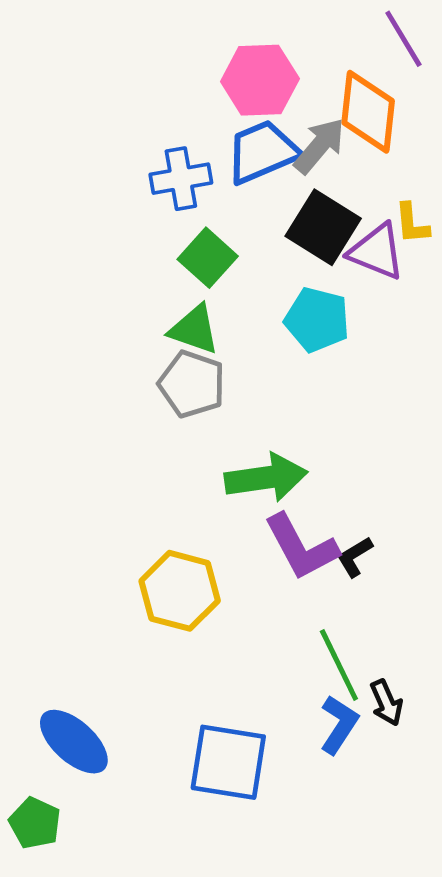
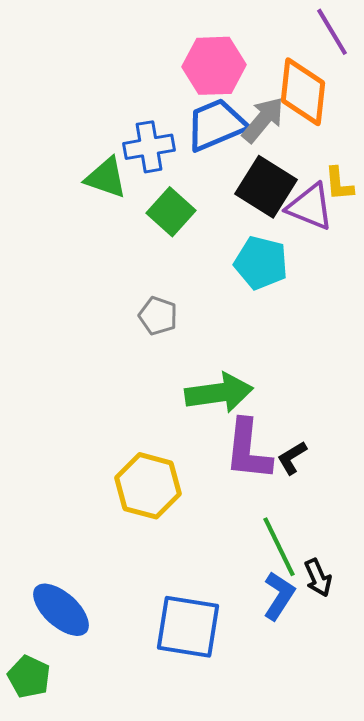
green triangle: (194, 329) -> (106, 178), moved
gray pentagon: (192, 384) -> (158, 316), size x0.7
purple L-shape: (301, 547) -> (248, 450), turned 34

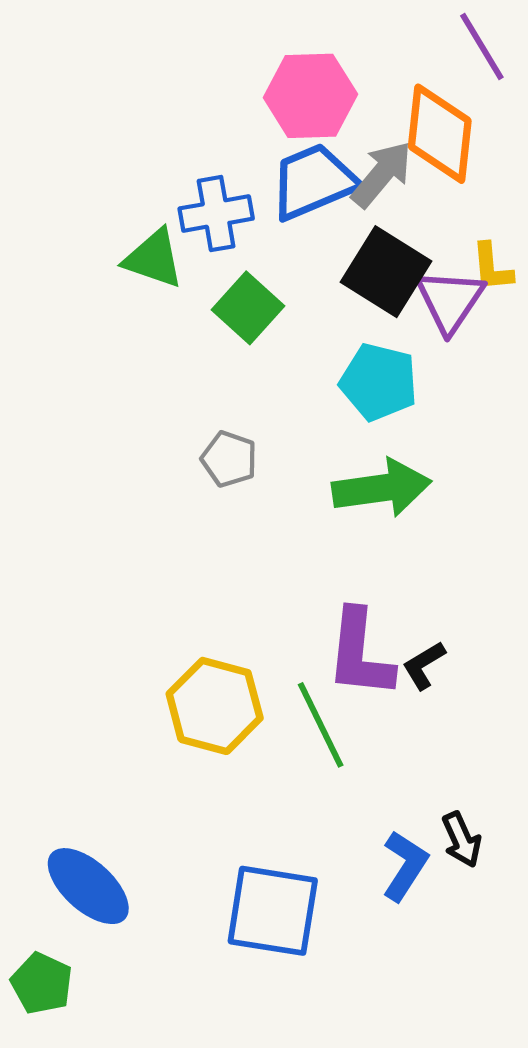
purple triangle: (310, 207) -> (450, 301), turned 42
green arrow: (219, 393) -> (382, 488), moved
green line: (279, 547) -> (321, 725), moved

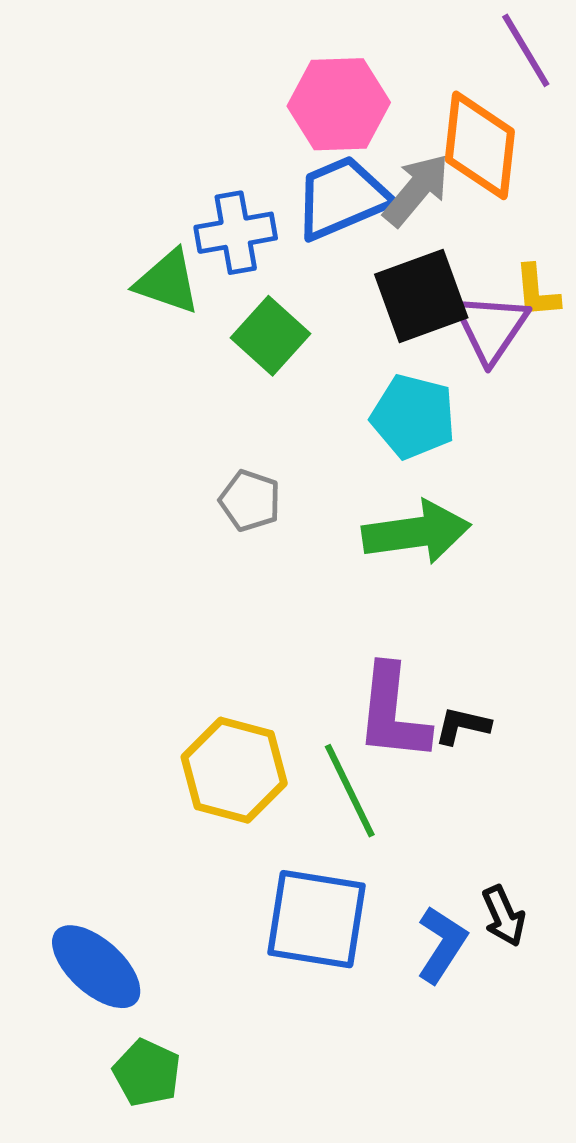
black square: (386, 272) -> (421, 296), turned 38
black L-shape: (424, 665) -> (462, 726), turned 44
blue square: (273, 911) -> (317, 919), moved
green pentagon: (42, 983) -> (147, 1073), moved

